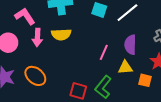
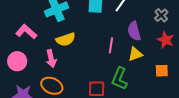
pink arrow: (37, 37) -> (51, 59), moved
orange square: (145, 80) -> (162, 71), moved

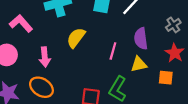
yellow semicircle: (66, 39) -> (76, 38), moved, turned 138
orange square: (162, 71) -> (166, 78), moved

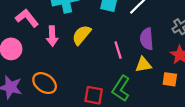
pink line: (113, 51) -> (118, 50), turned -36
pink arrow: (45, 57) -> (52, 36), moved

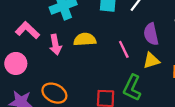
yellow semicircle: (81, 35) -> (85, 39), turned 55

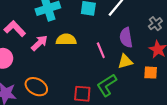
pink arrow: (55, 45) -> (39, 43), turned -126
green L-shape: (132, 88) -> (107, 85), turned 30

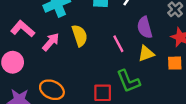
yellow semicircle: (66, 40) -> (80, 36), turned 78
green L-shape: (107, 85) -> (128, 81), turned -75

